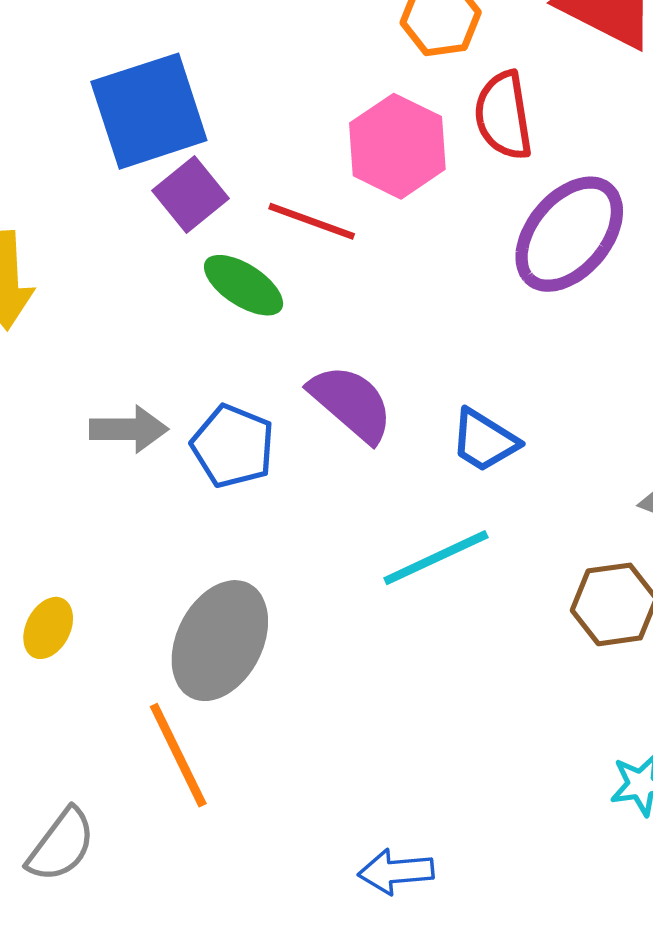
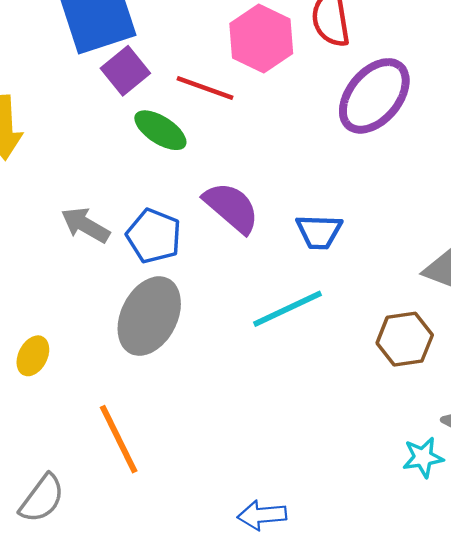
gray arrow: (129, 429) -> (85, 225), turned -150
blue trapezoid: (484, 441) -> (319, 232), turned -30
gray ellipse: (220, 641) -> (149, 316), moved

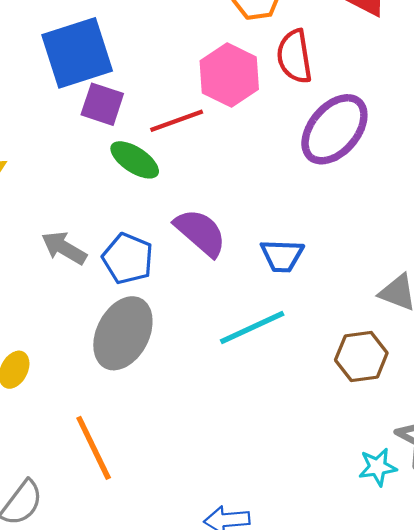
purple square: (125, 71) -> (102, 104), turned -33
red line: (205, 88) -> (177, 121), turned -40

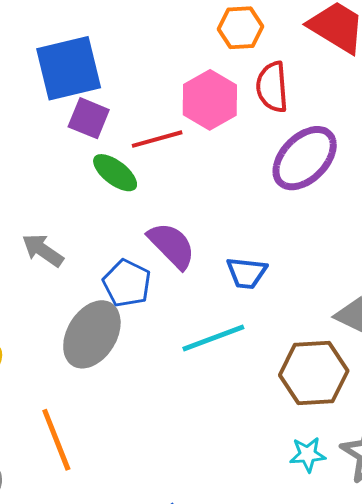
blue pentagon: (128, 259) -> (127, 283), moved
brown hexagon: (361, 356) -> (314, 373), size x1.4
cyan star: (378, 467) -> (308, 454), moved

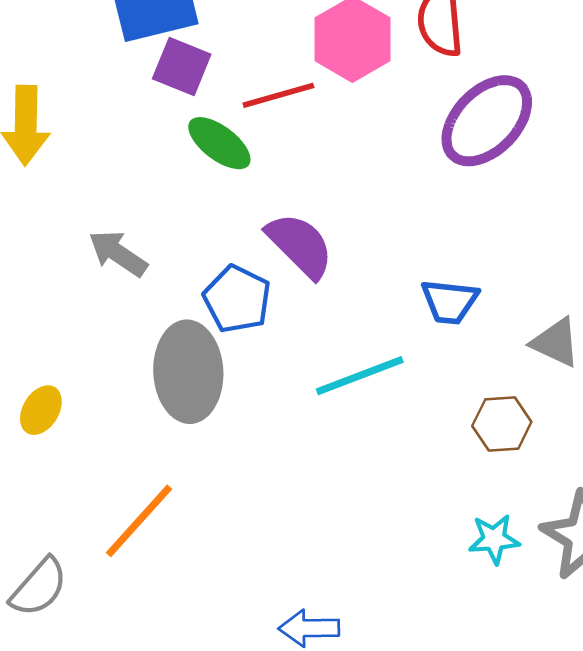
blue trapezoid: (246, 273) -> (450, 302), moved
gray ellipse: (92, 334) -> (188, 372), turned -34
brown hexagon: (314, 373) -> (502, 424), size x0.6
orange line: (56, 440) -> (139, 521), turned 64

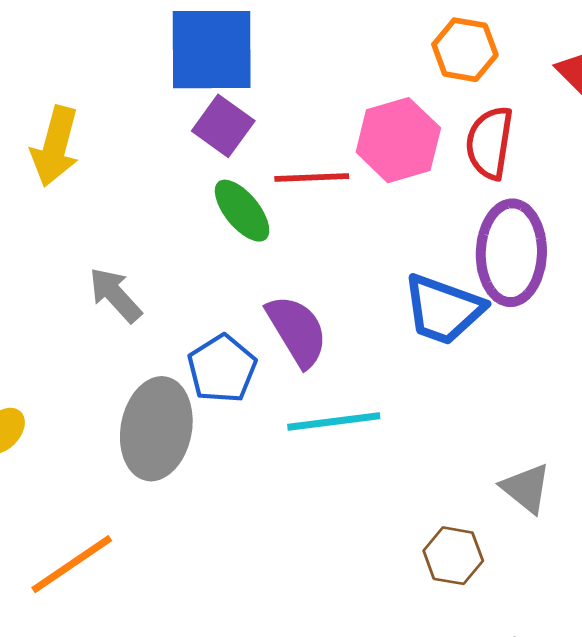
purple ellipse: (487, 121) -> (511, 253), turned -56
blue trapezoid: (450, 302) -> (443, 309), moved, size x1.4
cyan line: (360, 376) -> (334, 422), moved

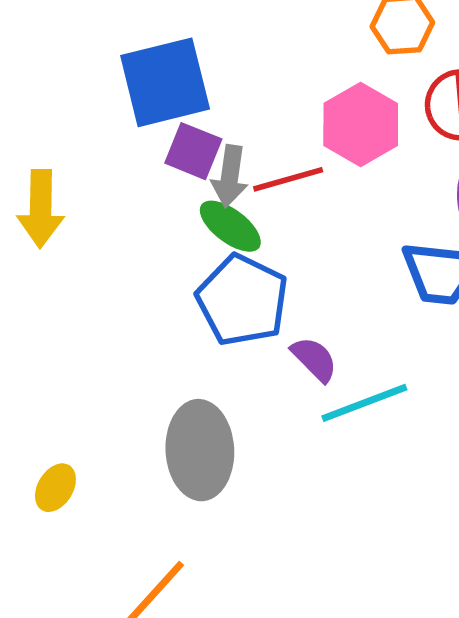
gray arrow: (115, 295) -> (230, 176), moved, turned -116
purple semicircle: (297, 331) -> (314, 359), moved, size x0.7
blue pentagon: (222, 369) -> (242, 300), moved, size x1.4

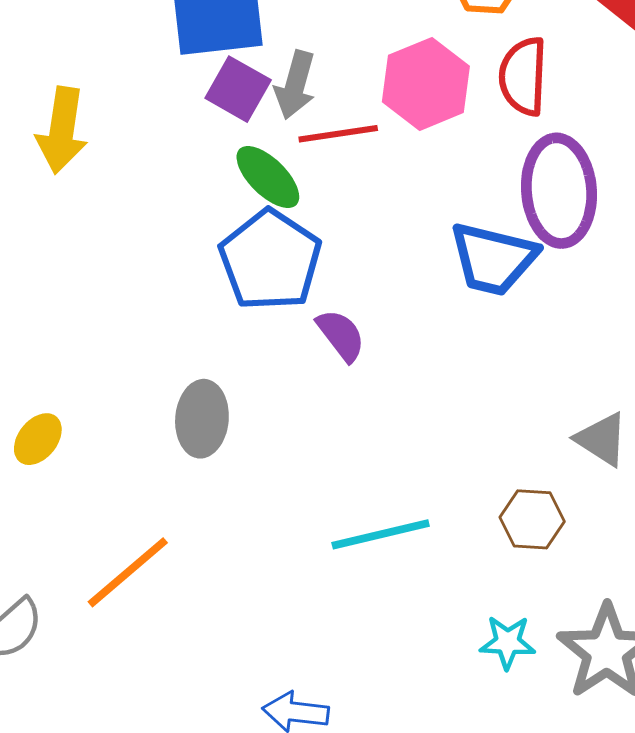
gray arrow: (230, 176) -> (295, 85), moved
cyan line: (364, 403) -> (381, 534), moved
gray ellipse: (200, 450) -> (202, 419), size x0.7

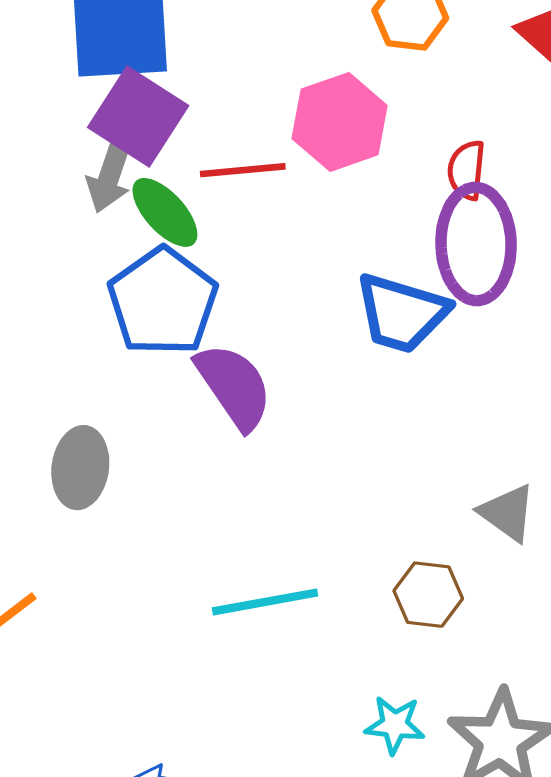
red semicircle: (523, 76) -> (466, 170), moved, size x0.7
gray arrow: (295, 85) -> (110, 176), moved
purple square: (238, 89) -> (138, 116), size x1.4
purple semicircle: (341, 335) -> (234, 386), size x1.5

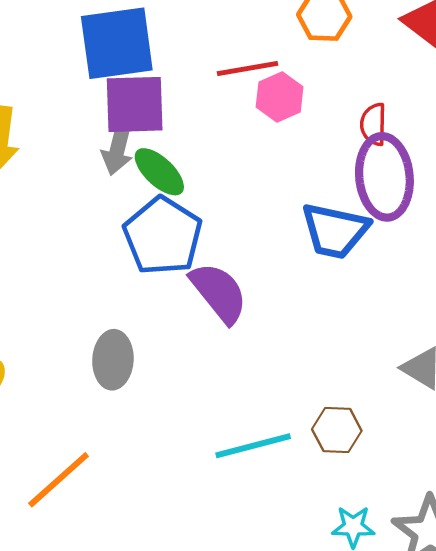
purple square: (138, 116) -> (135, 104), turned -30
pink hexagon: (340, 122) -> (280, 97), size x0.7
red line: (243, 170) -> (247, 68), moved
brown hexagon: (428, 595) -> (337, 430), moved

